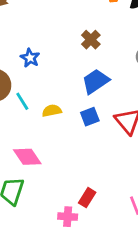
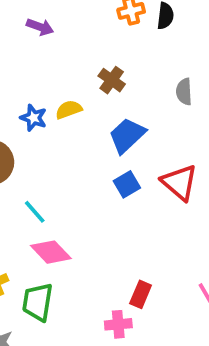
cyan line: (22, 101) -> (35, 212), moved
yellow semicircle: (52, 111) -> (69, 110), moved

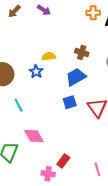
brown cross: (112, 80) -> (82, 53), moved, turned -32
blue star: (33, 118) -> (36, 72), moved
pink diamond: (51, 252) -> (34, 136), moved

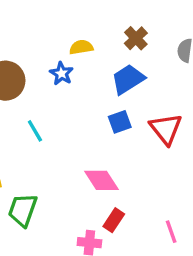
brown cross: (82, 53) -> (136, 38), turned 32
pink diamond: (34, 136) -> (101, 180), moved

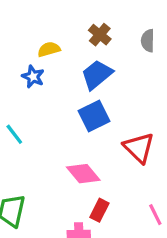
blue square: (120, 122) -> (94, 116), size x1.4
red triangle: (166, 129) -> (139, 148), moved

